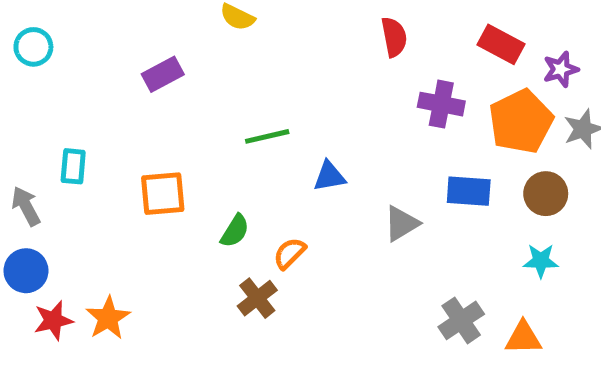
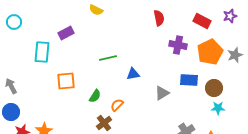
purple star: (561, 69) -> (230, 16), moved
cyan rectangle: (73, 166) -> (42, 52), moved, size x1.5
brown circle: (546, 194) -> (214, 88), moved

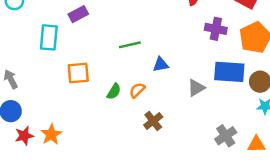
blue rectangle: (189, 80) -> (229, 72), size x1.4
orange semicircle: (117, 105) -> (137, 90), moved
brown cross: (104, 123) -> (153, 121), moved

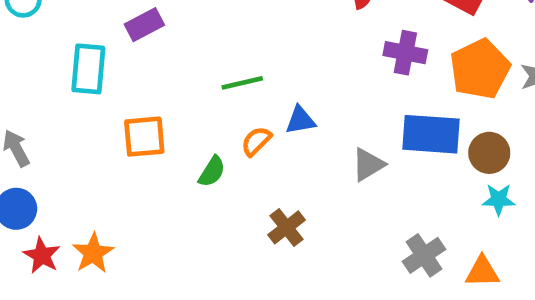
orange semicircle: (137, 90) -> (256, 141), moved
red star: (24, 136) -> (42, 255), turned -30

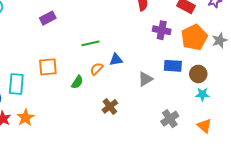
cyan rectangle: (88, 69) -> (16, 84), moved
blue rectangle: (431, 134) -> (173, 66), size x0.7
orange triangle: (482, 272) -> (204, 126), moved, turned 42

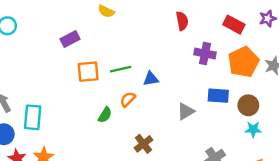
blue triangle: (116, 60) -> (151, 79), moved
orange square: (48, 67) -> (88, 72), moved

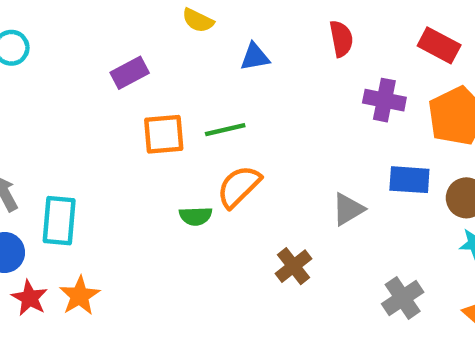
blue triangle: (151, 79) -> (255, 57), moved
orange semicircle: (128, 99) -> (239, 187), size x1.5
green semicircle: (105, 115) -> (196, 216), turned 56
brown cross: (144, 144) -> (293, 266), moved

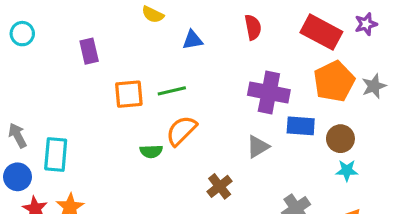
red rectangle: (439, 45) -> (321, 32), size x1.4
purple rectangle: (130, 73) -> (89, 51), moved, turned -75
purple cross: (384, 100) -> (269, 92), moved, size x1.4

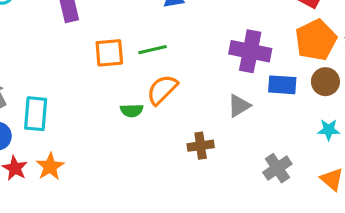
brown circle: (340, 139) -> (325, 82), moved
brown cross: (220, 186) -> (201, 146), turned 30

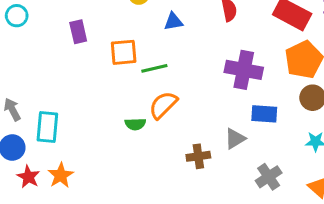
orange square: (109, 53) -> (124, 52), moved
blue rectangle: (282, 85) -> (264, 114), moved
gray triangle: (239, 106) -> (235, 139), moved

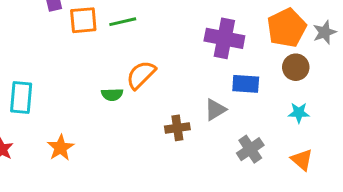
orange square: (124, 52) -> (83, 20), moved
green line: (154, 68) -> (123, 22), moved
orange star: (61, 175) -> (61, 148), moved

